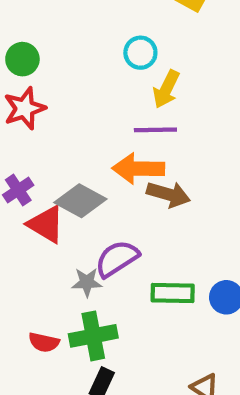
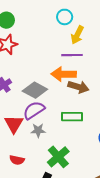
red triangle: (46, 224) -> (14, 124), moved, turned 30
purple semicircle: (117, 259) -> (34, 110), moved
green rectangle: (173, 293) -> (72, 117), moved
green cross: (93, 336) -> (58, 157), moved, turned -30

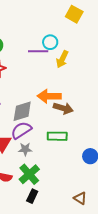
purple line: (72, 55) -> (38, 51), moved
gray diamond: (35, 90) -> (22, 111), turned -45
green cross: (58, 157) -> (29, 174), moved

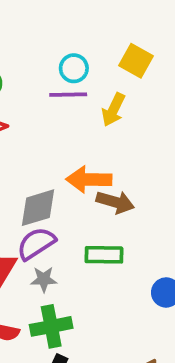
yellow square: (74, 14) -> (136, 61), moved
cyan circle: (50, 42) -> (74, 68), moved
green cross: (29, 174) -> (51, 326), turned 30

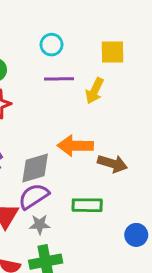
yellow square: (136, 61) -> (112, 52), turned -30
cyan circle: (74, 68) -> (51, 45), moved
brown arrow: (115, 202) -> (112, 164), moved

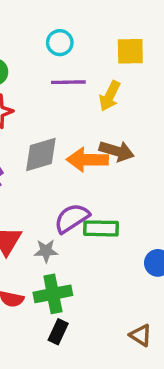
brown arrow: (112, 164) -> (117, 151), moved
gray diamond: (35, 168) -> (41, 154), moved
purple semicircle: (34, 196) -> (72, 218), moved

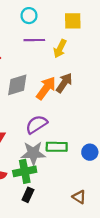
brown arrow: (117, 151) -> (64, 83), turned -72
orange arrow: (87, 160) -> (46, 88), turned 125
green rectangle: (101, 228) -> (57, 147), moved
gray star: (46, 251) -> (33, 153), moved, size x1.6

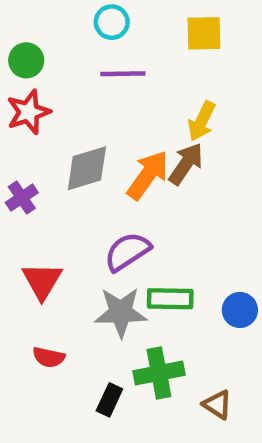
yellow arrow: (60, 49) -> (202, 121), moved
green cross: (25, 171) -> (159, 373), moved

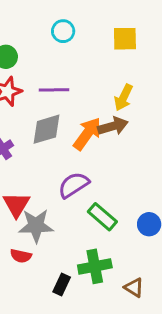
purple line: (123, 74) -> (54, 90), moved
brown arrow: (186, 164) -> (113, 126), turned 40
green rectangle: (170, 299) -> (102, 217), turned 40
gray star: (121, 312) -> (36, 226), moved

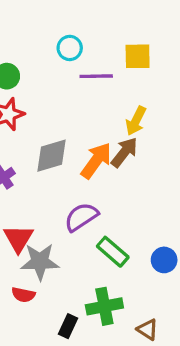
purple line: (54, 90) -> (96, 76), moved
brown arrow: (113, 126) -> (124, 152), turned -36

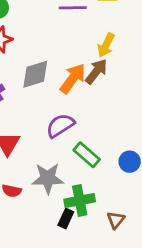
gray star: (40, 262) -> (48, 178), moved
black rectangle: (68, 326) -> (66, 219), moved
brown triangle: (148, 330) -> (116, 220), turned 36

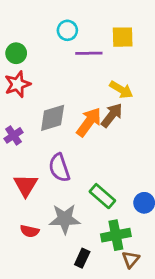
yellow arrow: (106, 45) -> (121, 90), turned -85
purple semicircle: (60, 126) -> (59, 168), moved, turned -76
green cross: (80, 200) -> (116, 235), moved

